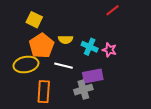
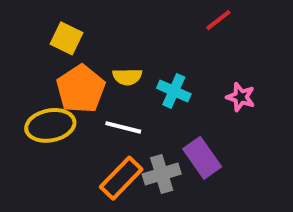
pink star: (109, 50) -> (241, 97), moved
purple rectangle: (93, 76) -> (202, 158), moved, turned 66
orange rectangle: (44, 92) -> (121, 178), moved, turned 40

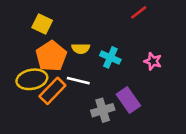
orange rectangle: (121, 178) -> (52, 91), moved

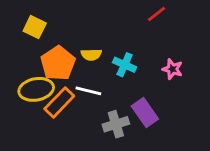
yellow square: (42, 24) -> (35, 27), moved

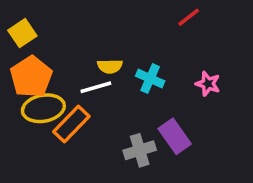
yellow square: (35, 27) -> (22, 33), moved, turned 30
orange pentagon: (58, 63) -> (31, 77), moved
white line: (88, 91) -> (96, 87), moved, turned -30

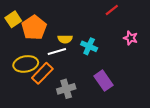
orange pentagon: (31, 77) -> (34, 28), moved
pink star: (208, 84) -> (131, 38), moved
gray cross: (140, 150) -> (66, 89), moved

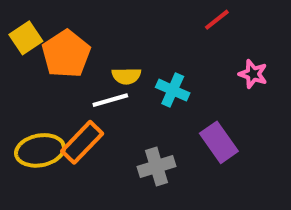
yellow ellipse: (26, 64) -> (40, 150), moved
purple rectangle: (104, 81) -> (219, 142), moved
gray cross: (66, 89) -> (157, 166), moved

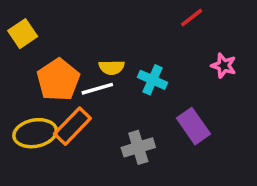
orange pentagon: (66, 54) -> (58, 80), moved

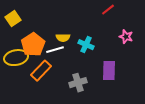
purple rectangle: (193, 126) -> (109, 71), turned 36
yellow ellipse: (35, 133) -> (16, 58), moved

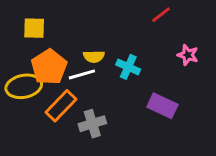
yellow square: (13, 19) -> (34, 28), moved, turned 35
purple rectangle: (109, 71) -> (162, 106), turned -66
gray cross: (78, 83) -> (92, 124), moved

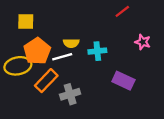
cyan cross: (128, 67) -> (97, 51), turned -30

